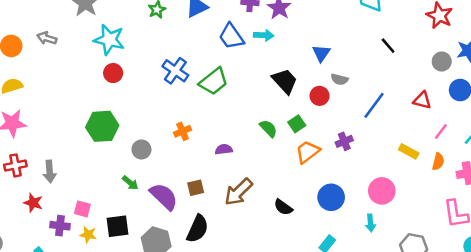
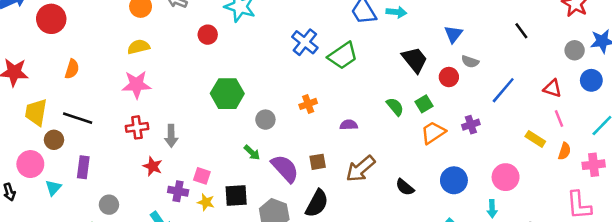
red circle: (113, 73) -> (208, 35), moved
pink line: (441, 131) -> (559, 119), moved, turned -63

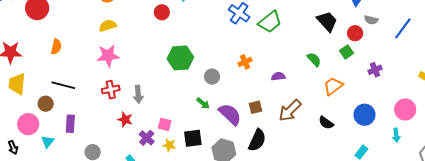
blue line: (503, 90) -> (403, 28), moved
green square: (424, 104) -> (347, 52), moved
yellow trapezoid: (36, 112) -> (17, 84), moved
orange trapezoid: (433, 133) -> (333, 86), moved
purple cross: (178, 191) -> (147, 138), turned 35

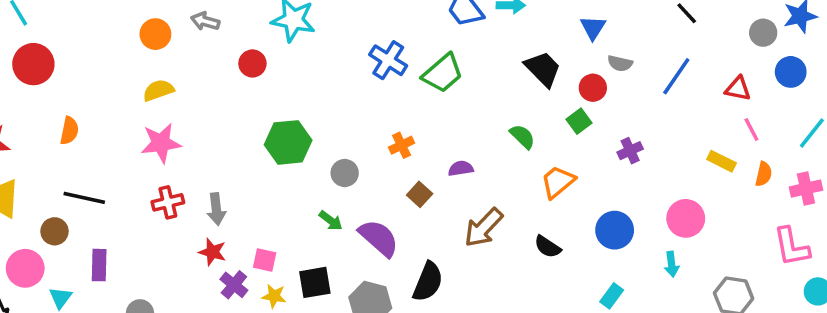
brown square: (256, 107) -> (420, 194), moved, turned -32
red star: (125, 119) -> (212, 252), moved

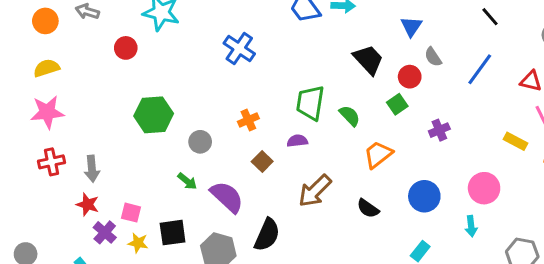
gray semicircle: (620, 63) -> (433, 57), turned 42
green trapezoid: (443, 73) -> (310, 103), moved, turned 138

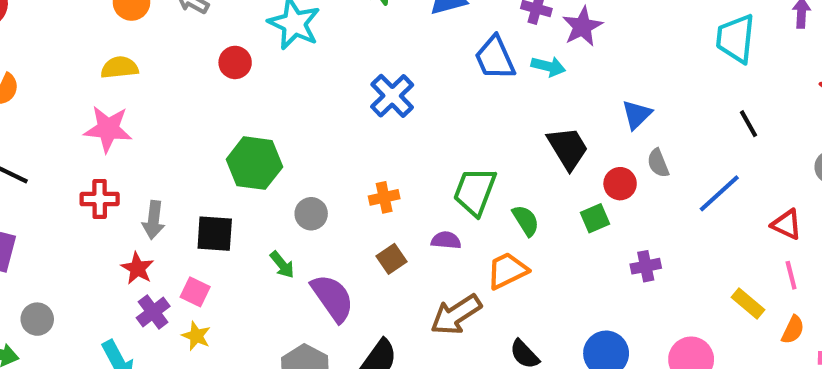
orange trapezoid: (378, 155) -> (507, 271), moved
black square: (173, 233) -> (215, 234), moved

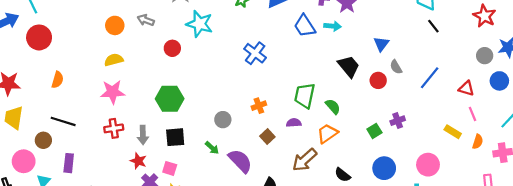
black line: (748, 124) -> (433, 26), moved
green hexagon: (254, 163) -> (170, 99), moved
green square: (595, 218) -> (374, 131), moved

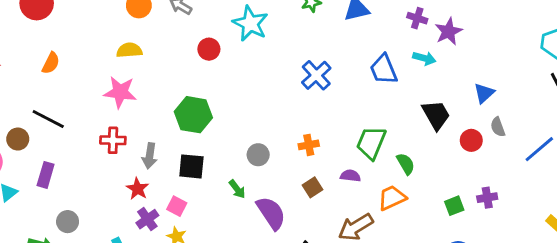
blue trapezoid: (305, 26) -> (384, 69), moved

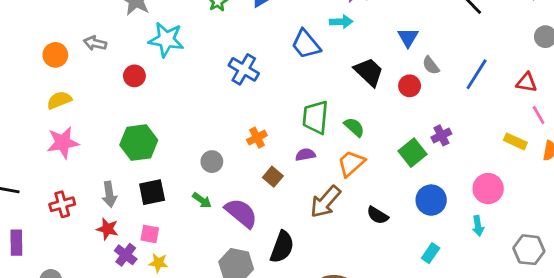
red cross: (113, 140) -> (62, 204), moved
green square: (454, 206) -> (412, 153), size x1.4

